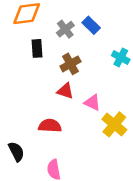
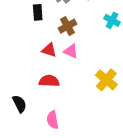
red triangle: (65, 91) -> (49, 50), moved
pink triangle: (92, 103) -> (71, 51), moved

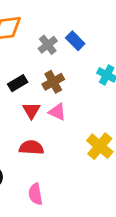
black rectangle: (38, 12) -> (18, 83), moved, turned 63
red triangle: (49, 50) -> (31, 111), turned 42

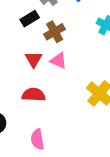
black rectangle: (18, 83) -> (30, 19), moved

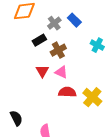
red semicircle: (34, 95) -> (67, 92), moved

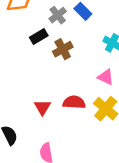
red triangle: (42, 71) -> (42, 107), moved
pink triangle: (61, 72) -> (106, 77), moved

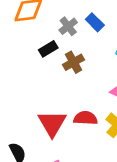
red triangle: (42, 107) -> (52, 123), size x1.6

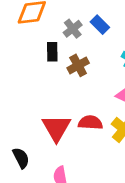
black rectangle: (48, 49) -> (52, 52), turned -60

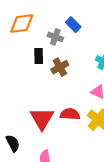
blue rectangle: (100, 25) -> (73, 25), moved
gray cross: (73, 29) -> (55, 37), turned -32

